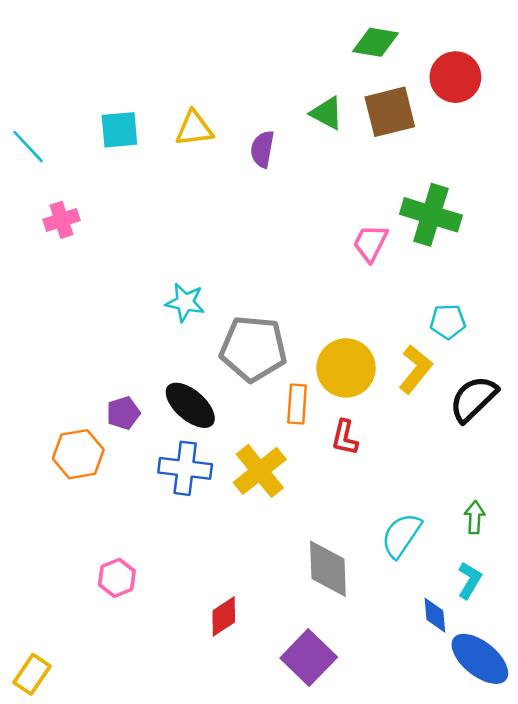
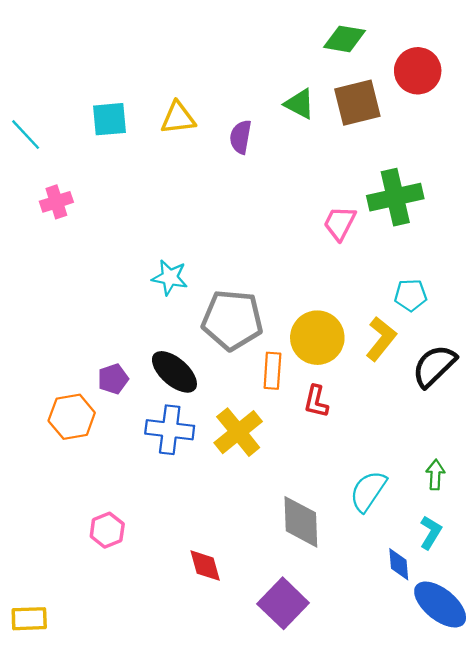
green cross: (431, 215) -> (395, 197), turned -30
red diamond: (224, 616) -> (205, 566), turned -72
yellow rectangle: (32, 674) -> (29, 619), turned 54

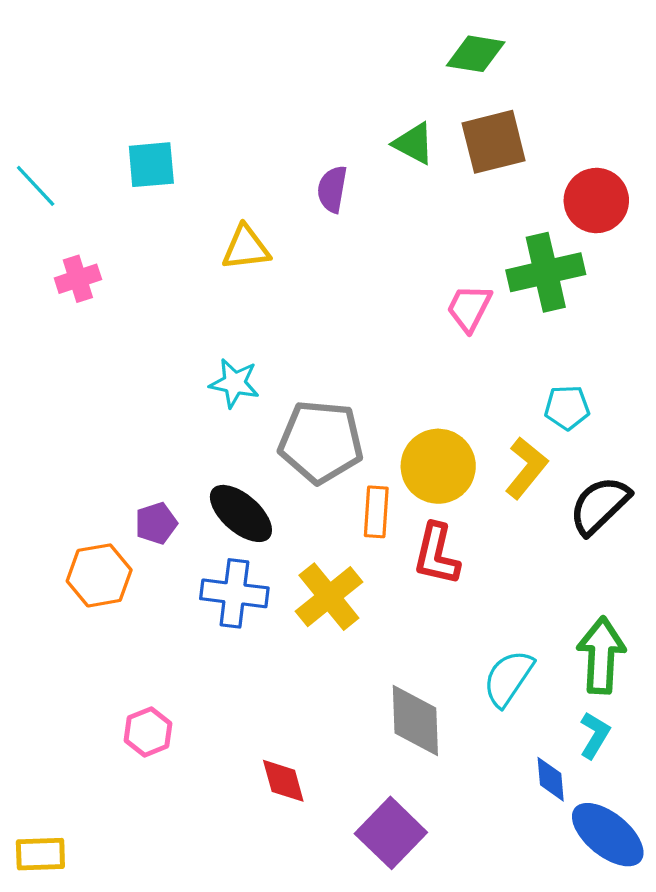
red circle: (418, 71) -> (596, 201), moved
yellow triangle: (178, 118) -> (246, 248), moved
red L-shape: (316, 401) -> (437, 554), size x1.4
green arrow: (435, 475) -> (601, 655), size x1.8

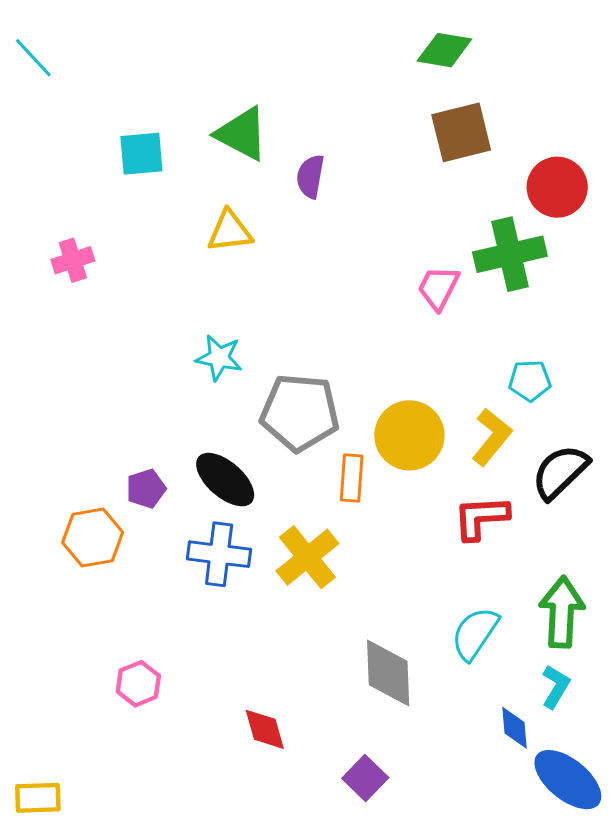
green triangle: (414, 143) -> (242, 134), moved, size x1.4
cyan line: (36, 186) -> (33, 58), moved
red L-shape: (437, 554) -> (481, 518), moved, turned 74
purple square: (391, 833) -> (365, 778), size x0.7

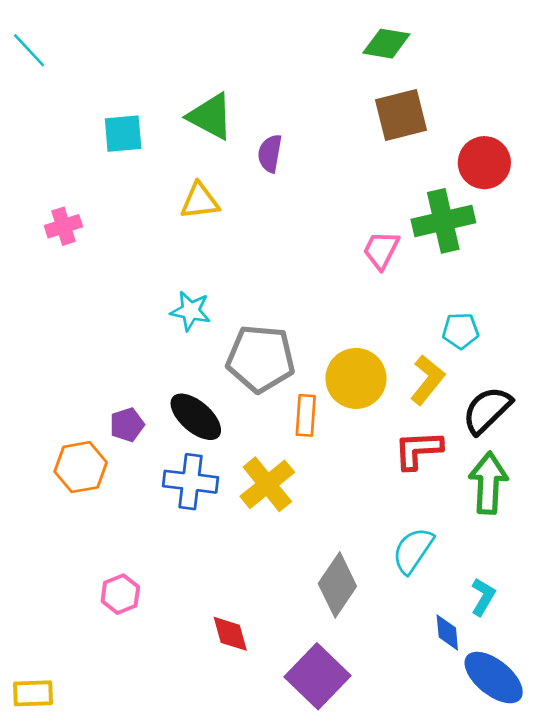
green arrow: (562, 612) -> (488, 483), moved
gray diamond: (388, 673) -> (337, 585), turned 36
purple square: (365, 778) -> (318, 676), size x1.6

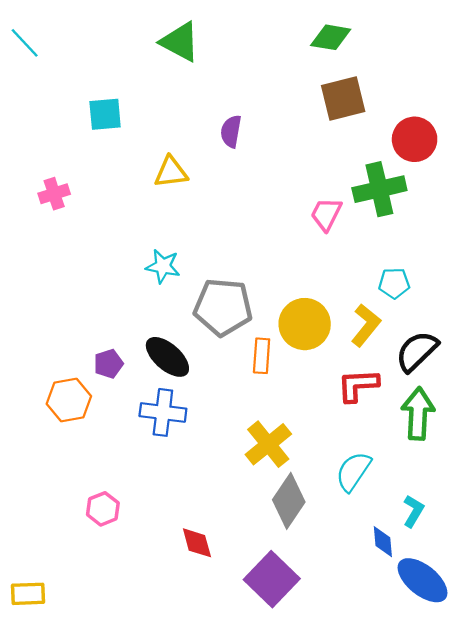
green triangle: (210, 116) -> (180, 42), moved
yellow cross: (267, 484) -> (268, 444), moved

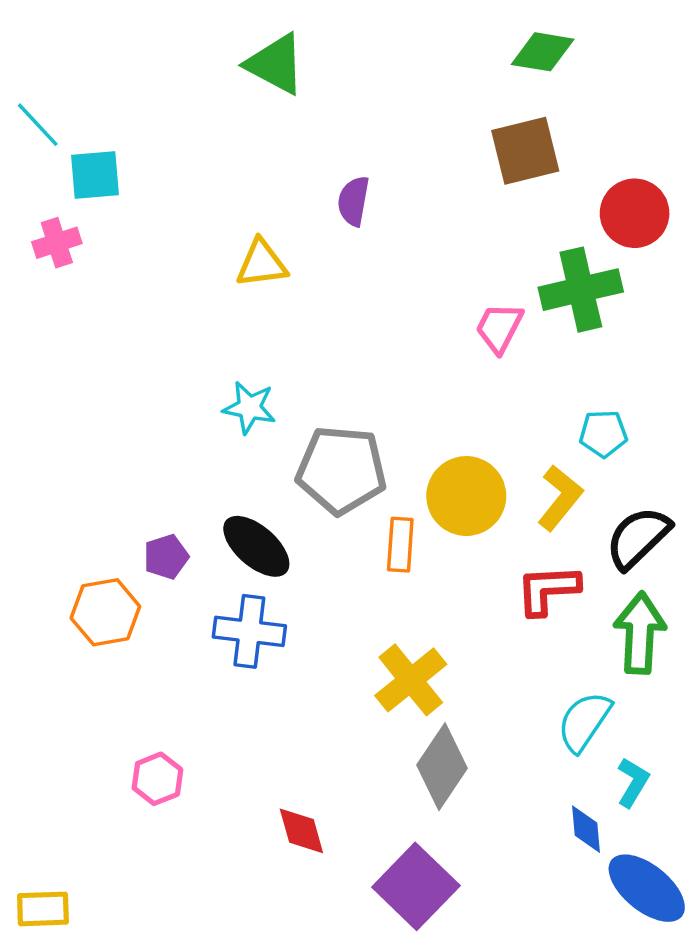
green diamond: (331, 37) -> (543, 52), moved
cyan line: (25, 43) -> (38, 125), moved
cyan square: (105, 114) -> (95, 175), moved
pink cross: (54, 194) -> (57, 243), moved
cyan semicircle: (353, 471) -> (584, 722), moved

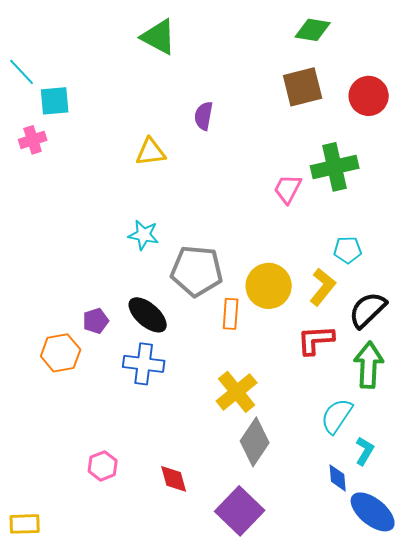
red circle: (635, 213) -> (369, 96), moved
pink hexagon: (157, 779) -> (103, 466), moved

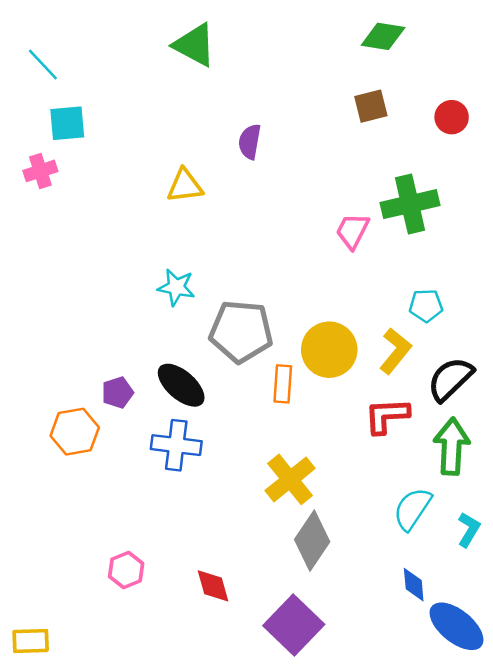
cyan line: (22, 72) -> (43, 65), moved
brown square: (303, 87) -> (371, 106), size x0.7
red circle: (369, 96) -> (452, 117), size x0.7
cyan L-shape: (365, 451) -> (469, 530), moved

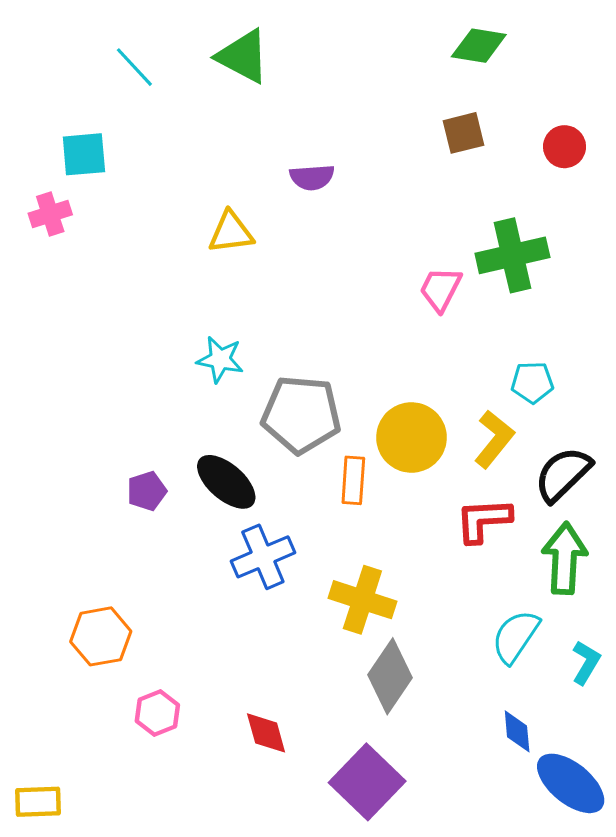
cyan line: (43, 65) -> (134, 67), moved
purple semicircle: (250, 142) -> (312, 177), turned -104
orange hexagon: (75, 432) -> (101, 636), moved
blue cross: (176, 445) -> (263, 557), moved, turned -30
yellow cross: (290, 479) -> (362, 600), turned -33

